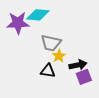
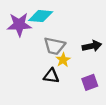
black arrow: (78, 65) -> (92, 46), moved

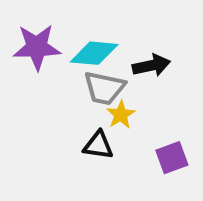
cyan diamond: (41, 16) -> (94, 53), moved
black arrow: (92, 46) -> (151, 65), moved

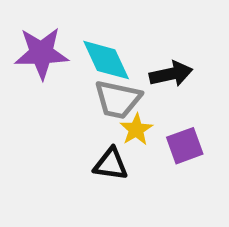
cyan diamond: (94, 53) -> (106, 60), turned 60
purple square: (172, 158) -> (185, 146), moved

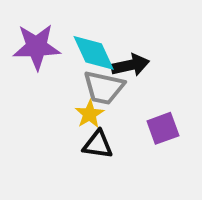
black arrow: (171, 74) -> (130, 65), moved
yellow star: (136, 129) -> (90, 114), moved

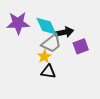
gray trapezoid: (104, 88) -> (51, 43), turned -50
purple square: (163, 128) -> (81, 46), moved

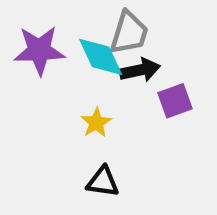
gray trapezoid: (51, 43) -> (129, 33), moved, turned -35
black triangle: (48, 72) -> (103, 182), moved

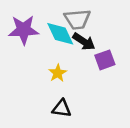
gray trapezoid: (129, 33) -> (77, 19), turned 68
black arrow: (140, 70) -> (84, 42), turned 45

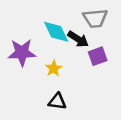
gray trapezoid: (77, 19) -> (95, 18), moved
purple star: (24, 30) -> (22, 53), moved

